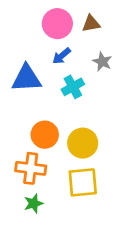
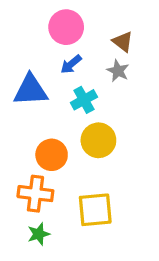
brown triangle: (91, 24) -> (123, 42), moved, turned 48
yellow circle: (83, 143) -> (98, 140), moved

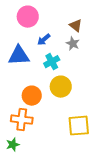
pink circle: (66, 27) -> (28, 17), moved
yellow square: (95, 210) -> (79, 126), moved
green star: (39, 234) -> (13, 145), moved

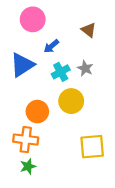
gray star: (73, 44) -> (85, 68), moved
blue triangle: (19, 56) -> (22, 65), turned -30
green star: (13, 145) -> (28, 166), moved

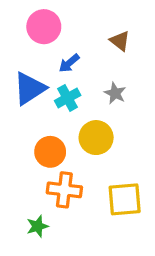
cyan cross: (61, 72) -> (68, 98), moved
orange cross: (26, 140) -> (64, 190), moved

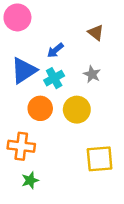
pink circle: (44, 27) -> (17, 17), moved
orange circle: (50, 152) -> (40, 108), moved
orange cross: (64, 190) -> (21, 146), moved

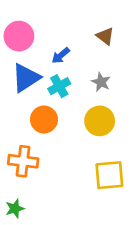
pink circle: (17, 17) -> (19, 36), moved
yellow circle: (77, 110) -> (100, 121), moved
green star: (30, 180) -> (15, 209), moved

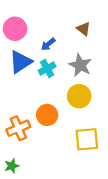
gray star: (101, 82) -> (80, 65), size x1.5
orange circle: (44, 120) -> (47, 115), moved
orange cross: (23, 161) -> (18, 128), turned -30

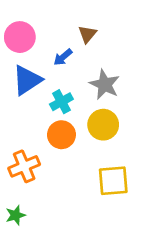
brown triangle: (84, 29) -> (87, 34), moved, turned 32
cyan cross: (47, 69) -> (61, 102), moved
orange circle: (47, 115) -> (61, 135), moved

